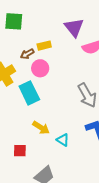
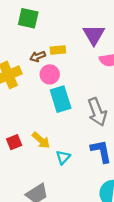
cyan rectangle: (29, 93) -> (61, 99), moved
cyan triangle: (63, 140) -> (63, 157), turned 32
red square: (20, 151) -> (14, 142), moved, turned -32

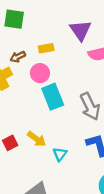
brown arrow: (38, 56) -> (18, 57), moved

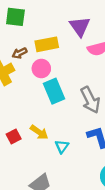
yellow rectangle: (46, 48) -> (47, 44), size x1.5

